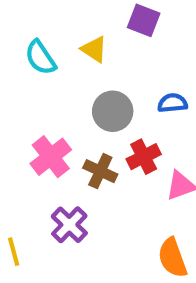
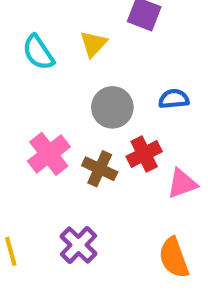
yellow triangle: (94, 49) -> (93, 44), turned 40
purple cross: (69, 225) -> (78, 245), moved

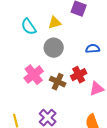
yellow triangle: (93, 44) -> (55, 23), turned 32
gray circle: (112, 107) -> (54, 48), moved

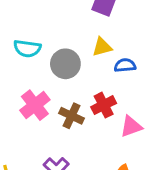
yellow triangle: (55, 23) -> (102, 47), moved
cyan semicircle: (29, 27) -> (27, 49), moved, turned -48

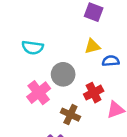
gray circle: (65, 64) -> (63, 74), moved
brown cross: (72, 116) -> (70, 115), moved

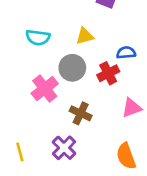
yellow triangle: (92, 46) -> (85, 36), moved
red cross: (94, 93) -> (108, 73), moved

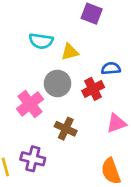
cyan semicircle: (38, 37) -> (41, 41), moved
purple cross: (64, 148) -> (33, 159), moved, turned -30

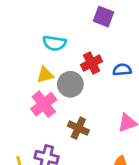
yellow triangle: (70, 52) -> (45, 75), moved
red cross: (93, 89) -> (92, 63), moved

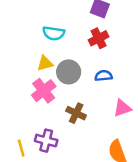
red cross: (92, 63) -> (99, 38), moved
blue semicircle: (122, 70) -> (104, 76), moved

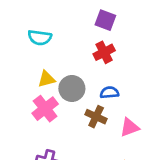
cyan semicircle: (54, 33) -> (40, 38), moved
brown cross: (76, 113) -> (96, 117), moved

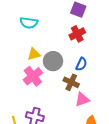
blue semicircle: (109, 93) -> (81, 64), turned 120
pink triangle: (130, 127) -> (82, 99), moved

